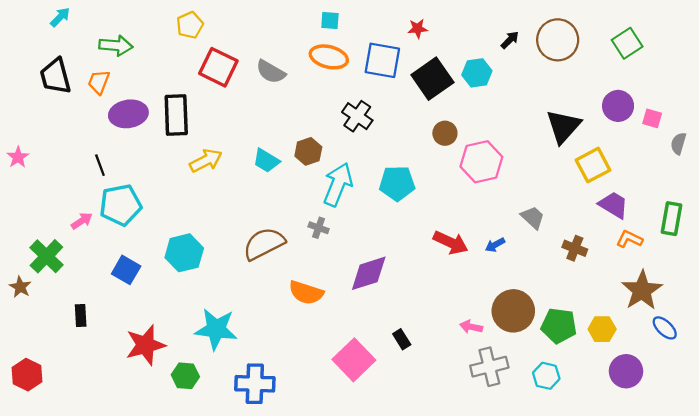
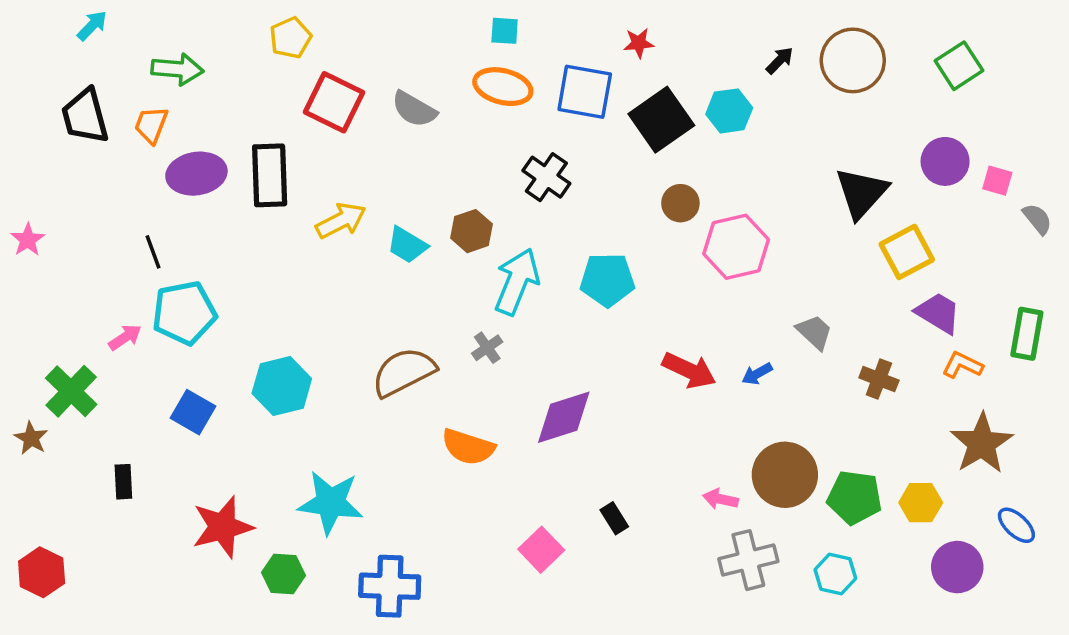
gray semicircle: (678, 143) -> (1037, 219), turned 125
yellow arrow: (206, 161) -> (341, 221), moved
gray cross: (319, 228) -> (487, 348), turned 36
blue ellipse: (665, 328) -> (1016, 525), moved
pink square: (354, 360) -> (541, 550), size x0.7

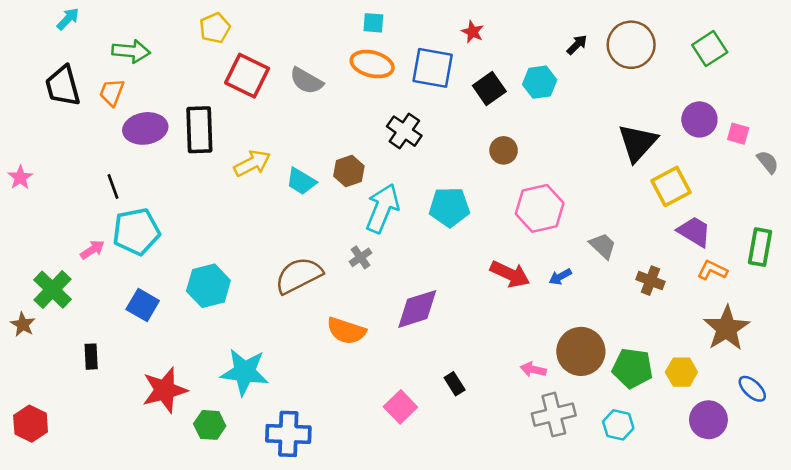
red star: (639, 43) -> (473, 32), turned 30
black square: (661, 120) -> (489, 89), size x0.7
pink hexagon: (736, 247) -> (540, 208), moved

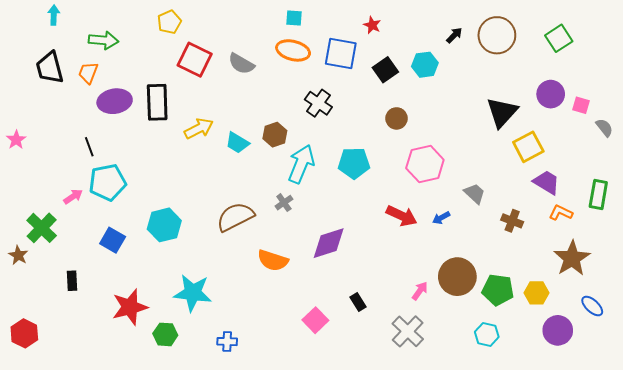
cyan arrow: (68, 19) -> (54, 15), turned -42
pink arrow: (533, 369) -> (420, 291), turned 114
gray cross: (554, 415) -> (408, 331), moved, turned -32
blue cross: (288, 434) -> (227, 342), size x0.6

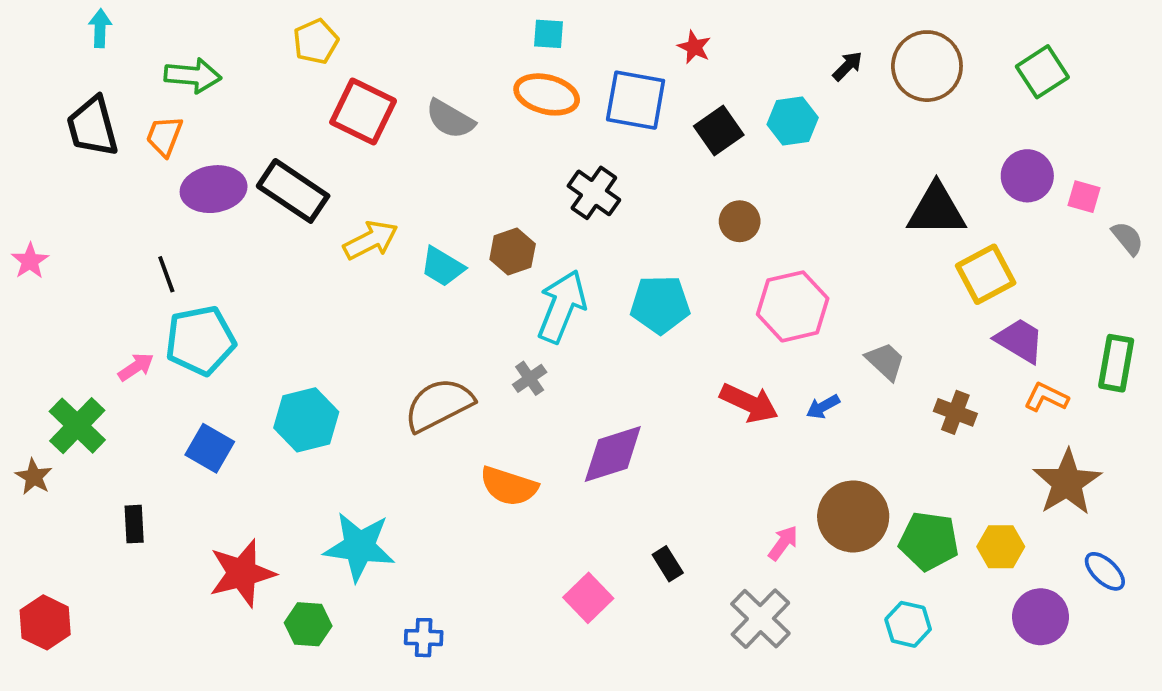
black rectangle: (157, 102) -> (293, 191), turned -54
black triangle: (502, 112) -> (936, 210), turned 48

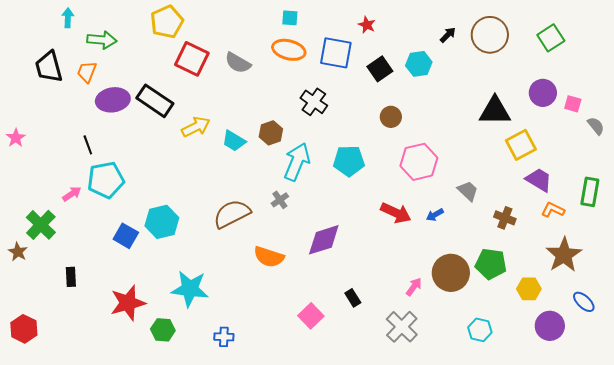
cyan arrow: (100, 28) -> (68, 18), moved
yellow pentagon: (316, 41) -> (167, 22), size x1.4
blue square: (210, 448) -> (126, 236), moved
green pentagon: (929, 541) -> (491, 264), moved

